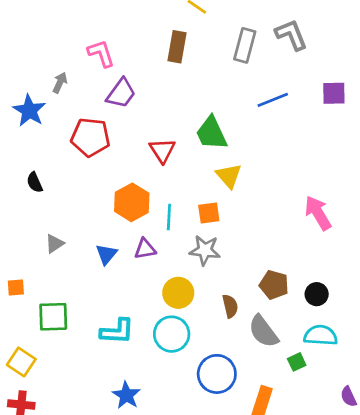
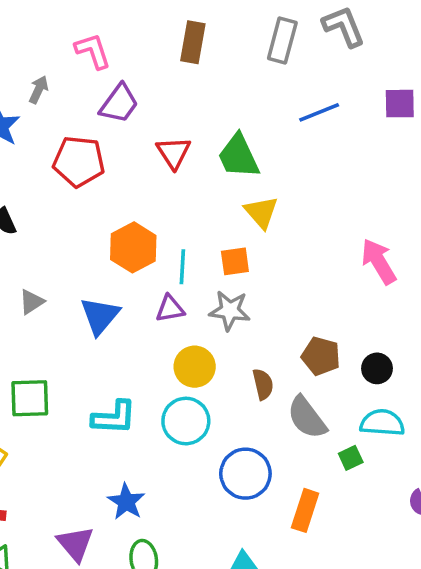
red triangle: (162, 150) -> (174, 153), moved
purple triangle: (145, 249) -> (170, 309), moved
blue triangle: (106, 254) -> (100, 316), size x1.4

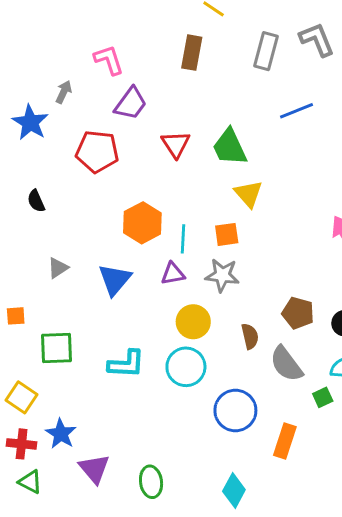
blue star: (126, 502) -> (61, 434), moved

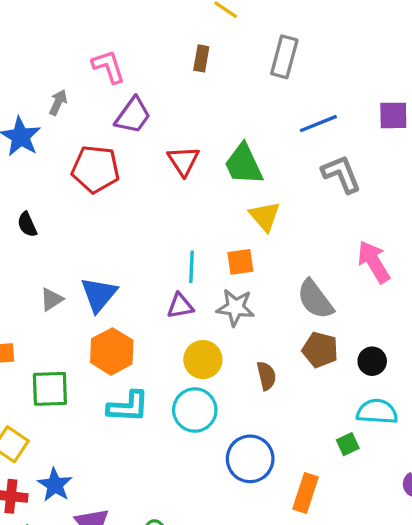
gray L-shape: (317, 39) -> (341, 174), moved
brown rectangle: (192, 53) -> (201, 58), size x0.7
orange hexagon: (142, 223) -> (112, 351), moved
blue triangle: (115, 280) -> (99, 294), moved
gray semicircle: (286, 364) -> (315, 299), moved

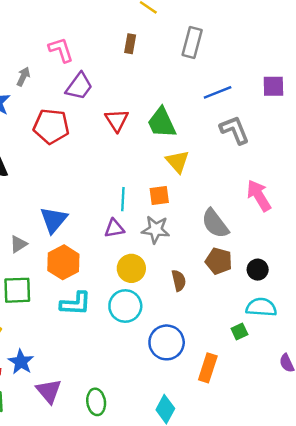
gray triangle: (52, 299) -> (18, 244), moved

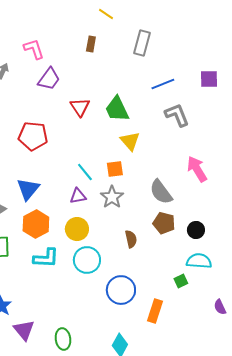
red pentagon: (51, 126) -> (33, 136), moved
cyan line: (123, 199) -> (85, 172), turned -42
gray star: (156, 230) -> (112, 197), turned 30
yellow circle: (131, 268) -> (77, 229), moved

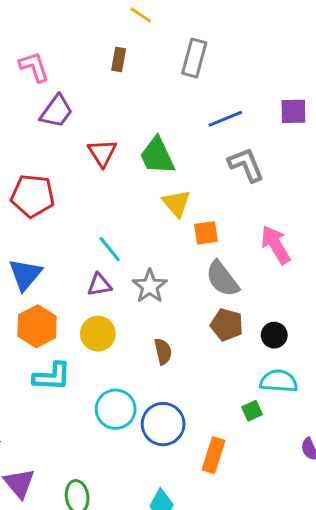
orange square: (115, 169) -> (206, 233), moved
brown semicircle: (131, 239) -> (163, 351), moved
cyan circle: (87, 260) -> (116, 409), moved

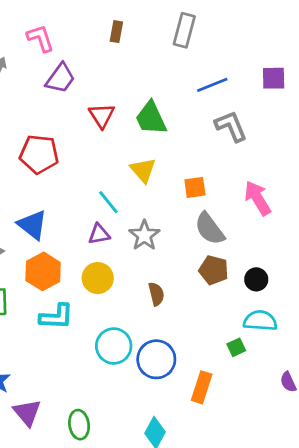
yellow triangle: (176, 203) -> (143, 170), moved
blue triangle: (25, 274) -> (32, 225), turned -32

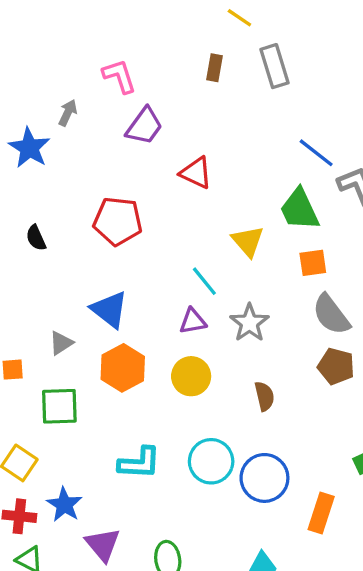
gray rectangle: (184, 30) -> (274, 66), moved, turned -32
blue line: (212, 85) -> (316, 153), moved, turned 60
red triangle: (102, 116) -> (196, 173), turned -32
green trapezoid: (151, 118) -> (299, 209), moved
cyan L-shape: (56, 317) -> (139, 463), moved

